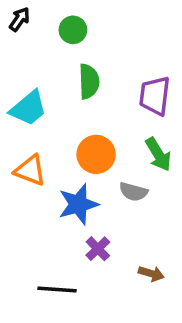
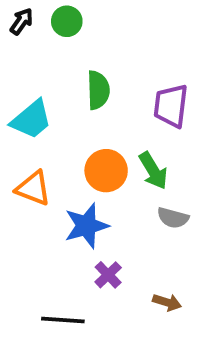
green circle: (73, 30) -> (67, 21), moved
green arrow: (158, 154) -> (153, 171), moved
gray semicircle: (133, 192) -> (173, 218), moved

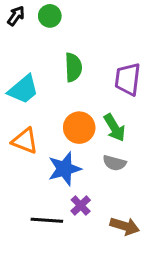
gray semicircle: (173, 218) -> (114, 163), moved
brown arrow: (167, 302) -> (125, 226), size x1.4
black line: (63, 320) -> (47, 220), moved

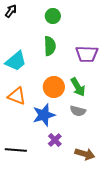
green circle: (50, 16) -> (53, 16), moved
purple trapezoid: (128, 79) -> (87, 54), turned -95
black line: (47, 220) -> (16, 150), moved

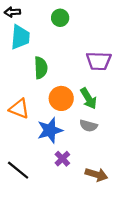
black arrow: (11, 11) -> (12, 12), turned -128
green semicircle: (50, 46) -> (41, 68), moved
cyan trapezoid: (16, 61) -> (20, 37), moved, turned -45
black line: (16, 150) -> (18, 170), turned 35

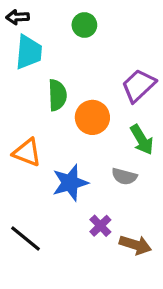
purple trapezoid: (99, 61) -> (139, 86), turned 135
orange circle: (61, 98) -> (92, 117), moved
green arrow: (88, 98) -> (142, 140), moved
purple cross: (62, 159) -> (100, 226), moved

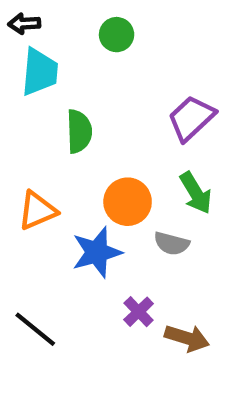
orange circle: (92, 117) -> (128, 202), moved
orange triangle: (27, 152) -> (37, 210), turned -44

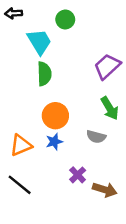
cyan trapezoid: (40, 72) -> (39, 42), moved, turned -36
orange circle: (128, 202) -> (55, 116), moved
orange triangle: (37, 210) -> (21, 145), moved
blue star: (97, 252) -> (54, 142), size x0.6

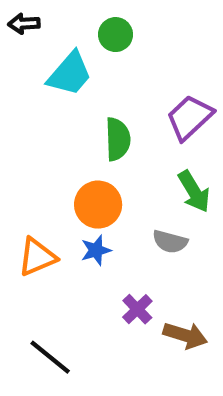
cyan trapezoid: (39, 42) -> (70, 74), turned 72
green semicircle: (44, 74) -> (118, 139), moved
black line: (20, 185) -> (50, 357), moved

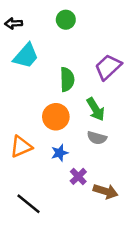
black arrow: (24, 24) -> (14, 23), moved
cyan trapezoid: (70, 74) -> (26, 56), moved
green arrow: (194, 191) -> (96, 109), moved
blue star: (96, 250) -> (60, 153), moved

